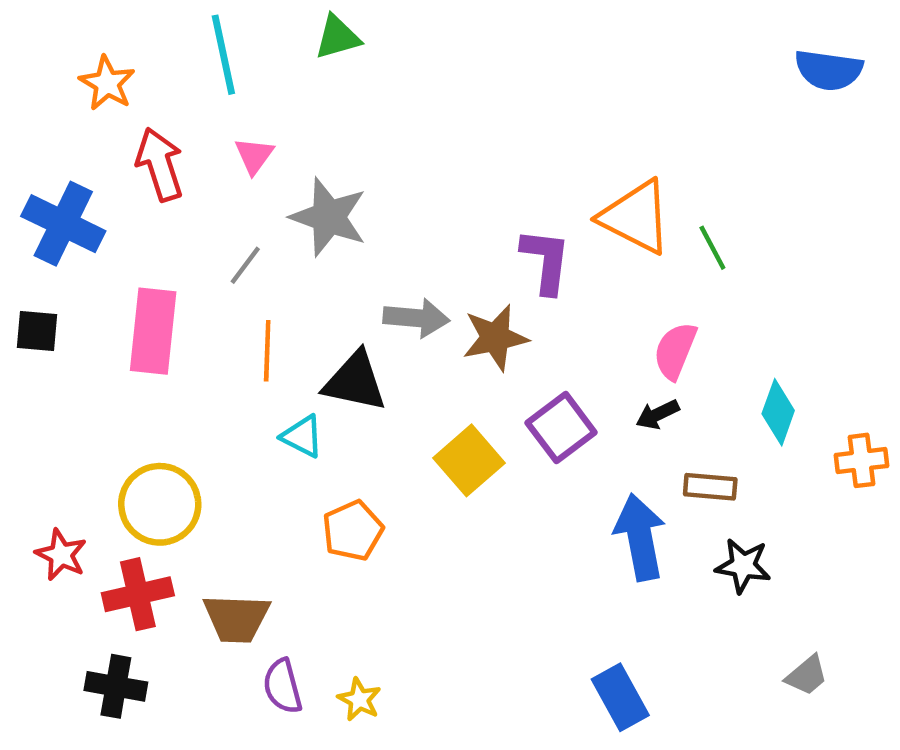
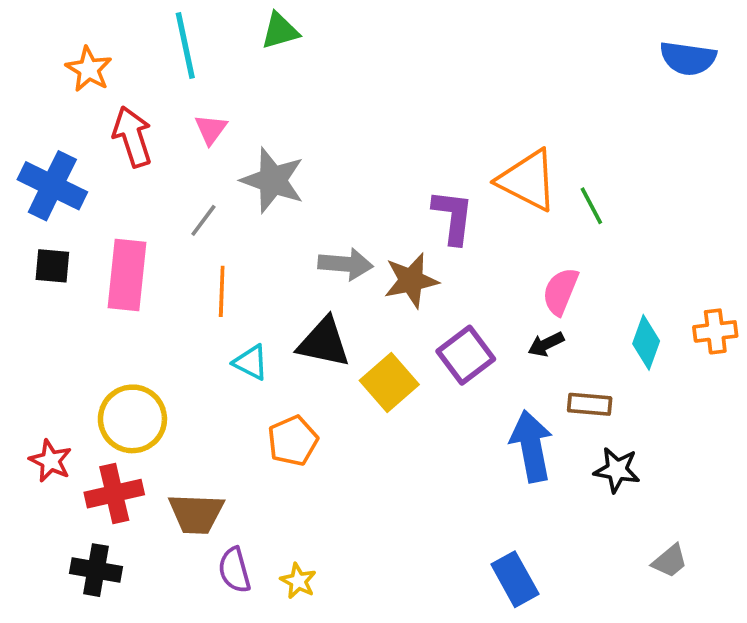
black square: (37, 331) -> (52, 266), moved
black triangle: (355, 381) -> (324, 342), moved
orange cross: (862, 460) -> (715, 331), moved

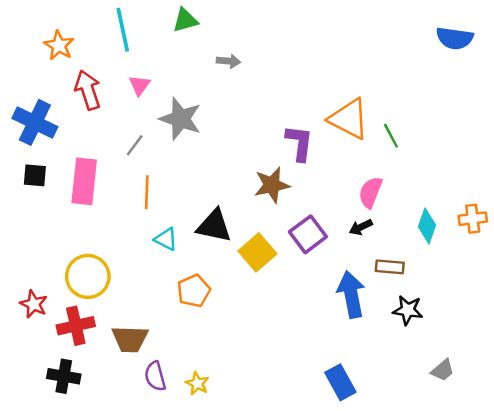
gray arrow: (346, 264) -> (229, 61), moved, size x0.7

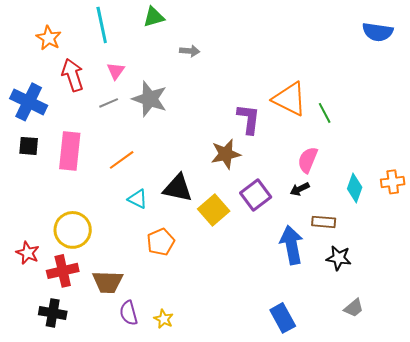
gray line: (135, 145) -> (109, 103), moved, turned 30
orange line: (147, 192) -> (122, 160), turned 52
gray trapezoid: (443, 370) -> (354, 308), moved

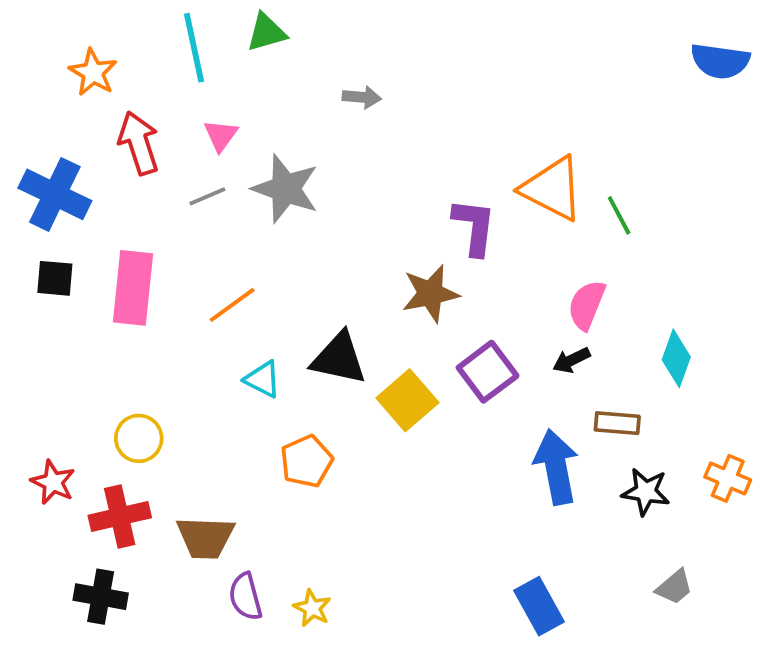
green triangle: (154, 17) -> (266, 32), moved
orange cross: (393, 182) -> (728, 478), moved, turned 30
yellow circle: (73, 230) -> (139, 438), size x0.7

